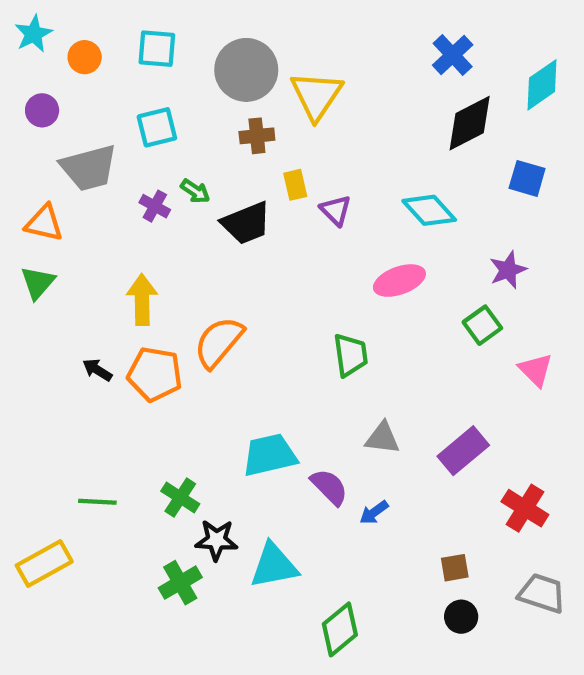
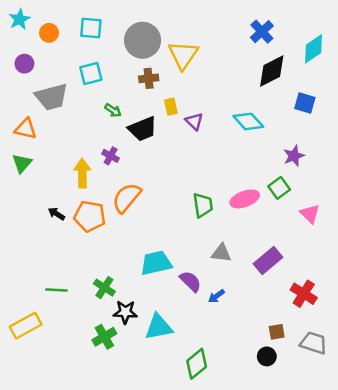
purple cross: (155, 206) -> (111, 156), moved
pink ellipse: (399, 281) -> (245, 199), moved
brown square: (455, 568) -> (277, 332), moved

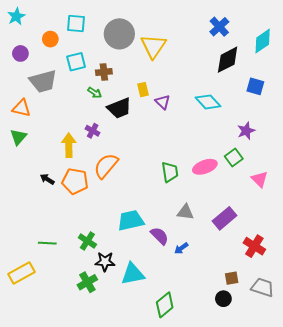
orange circle: (49, 33) -> (50, 39), moved
brown cross: (149, 78) -> (104, 72), moved

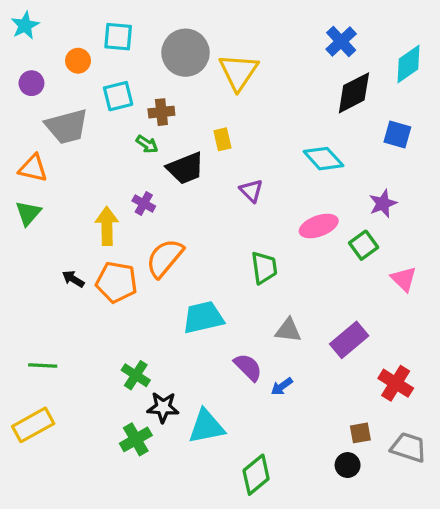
purple triangle: (163, 102) -> (251, 191), moved
pink ellipse: (205, 167) -> (319, 226), moved
cyan trapezoid: (131, 220) -> (203, 317), moved
green line: (47, 243) -> (43, 366), moved

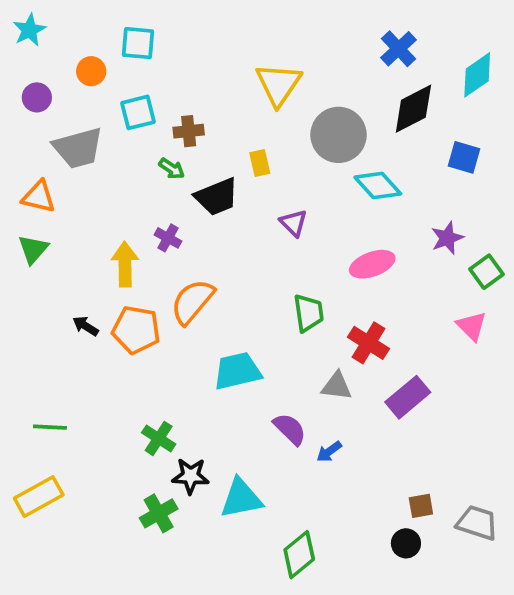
gray circle: (186, 53) -> (339, 135), moved
green square: (364, 245) -> (487, 272), moved
red cross: (396, 383) -> (368, 343), moved

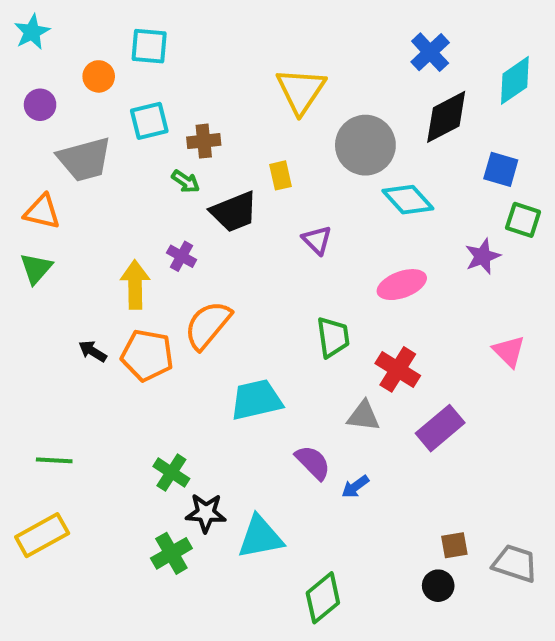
green square: (487, 272) -> (523, 220), moved, turned -36

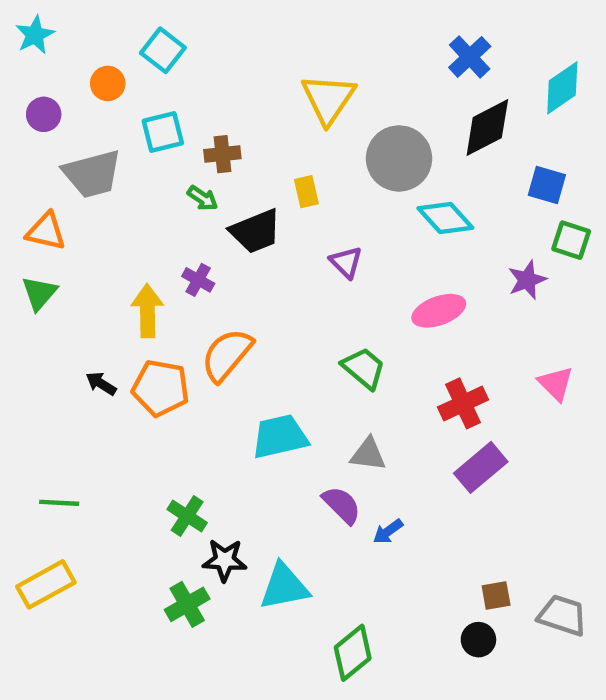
cyan square: (149, 46) -> (163, 50), turned 33
green trapezoid: (333, 337) -> (364, 368), turned -42
red cross: (398, 369) -> (463, 403), moved, turned 33
gray triangle: (363, 416) -> (368, 454), moved

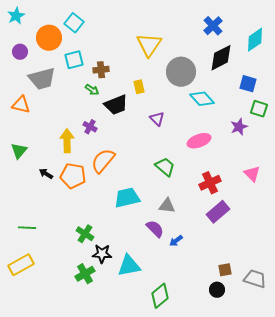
orange circle: (108, 83) -> (49, 38), size x1.6
green triangle: (39, 293) -> (19, 151), moved

